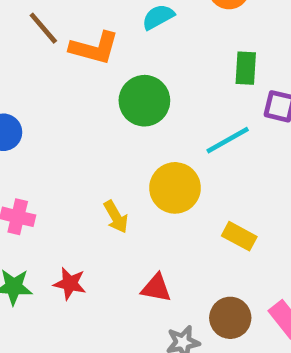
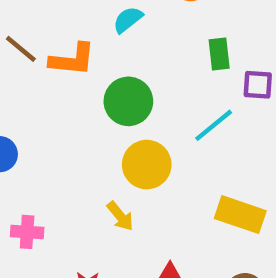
yellow circle: (175, 188) -> (147, 165), moved
yellow rectangle: (239, 236) -> (240, 215), size x1.5

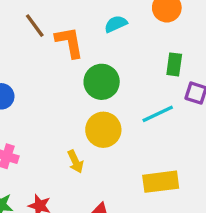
orange L-shape: (72, 60) -> (69, 42), turned -120
yellow rectangle: (240, 215) -> (161, 182), turned -40

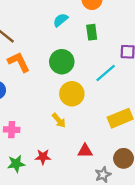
orange L-shape: (69, 42) -> (19, 62), moved
green rectangle: (174, 64) -> (92, 32), moved

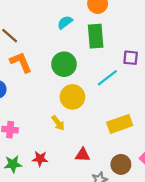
green rectangle: (92, 32) -> (96, 36), size x1.5

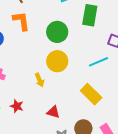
cyan line: (107, 78) -> (99, 62), moved
yellow rectangle: (120, 124) -> (91, 94), turned 50

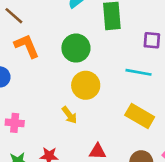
cyan line: (99, 62) -> (138, 72), turned 48

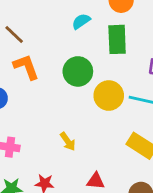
yellow circle: (86, 85) -> (109, 96), moved

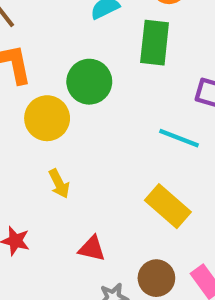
yellow circle: (109, 96) -> (47, 118), moved

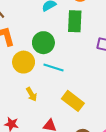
cyan line: (179, 138) -> (54, 68), moved
yellow rectangle: (168, 206) -> (73, 101), moved

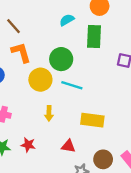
yellow arrow: (31, 94) -> (49, 113), turned 32
yellow rectangle: (73, 101) -> (92, 120), turned -30

